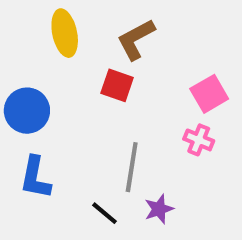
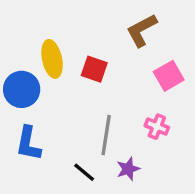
yellow ellipse: (65, 33) -> (52, 59), moved
brown L-shape: (136, 39) -> (142, 30), moved
pink cross: (199, 140) -> (157, 127), moved

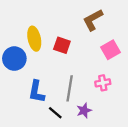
pink cross: (157, 127) -> (103, 83), turned -32
blue L-shape: (28, 143) -> (36, 92), moved

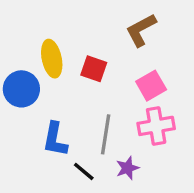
pink square: (111, 50) -> (151, 86), moved
pink cross: (103, 83) -> (156, 126), size x1.5

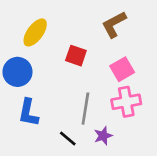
yellow ellipse: (52, 59) -> (35, 32), moved, turned 48
blue L-shape: (55, 139) -> (28, 113), moved

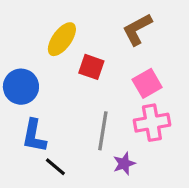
yellow ellipse: (35, 32) -> (62, 39), moved
black line: (68, 138) -> (55, 167), moved

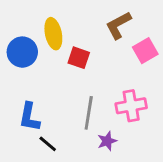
yellow ellipse: (62, 39) -> (53, 34), turned -48
pink square: (147, 83) -> (145, 51), moved
blue circle: (21, 87) -> (22, 52), moved

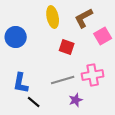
yellow ellipse: (53, 34) -> (53, 17), moved
red square: (79, 58) -> (67, 47), moved
gray line: (89, 113) -> (63, 80), turned 65

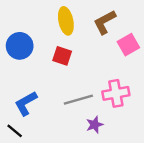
red square: (67, 47) -> (62, 56), moved
blue L-shape: (21, 83) -> (26, 103), turned 50
black line: (34, 102) -> (15, 131), moved

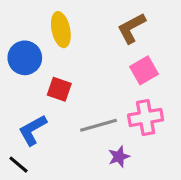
yellow ellipse: (66, 21) -> (61, 30), moved
pink square: (128, 45) -> (144, 70), moved
red square: (62, 56) -> (59, 89), moved

